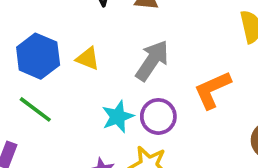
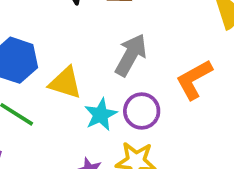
yellow triangle: (88, 59) -> (65, 83), moved, size x1.4

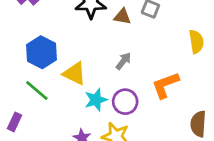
gray arrow: (131, 55) -> (123, 61), size x0.6

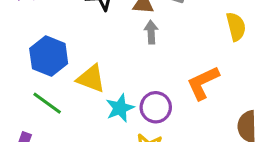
gray arrow: (123, 61) -> (151, 32), moved, turned -36

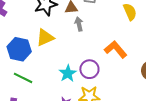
yellow triangle: (91, 78) -> (45, 38), moved, turned -36
orange L-shape: (203, 83) -> (116, 49), turned 85

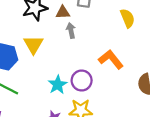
yellow triangle: (45, 38) -> (33, 45), turned -36

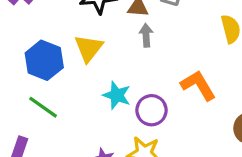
cyan star: (58, 85) -> (117, 95), moved, turned -30

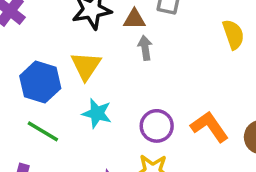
orange L-shape: (198, 85) -> (209, 127), moved
cyan star: (117, 95) -> (97, 113), moved

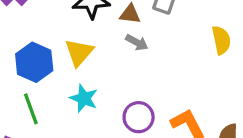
gray arrow: (145, 48) -> (137, 42), turned 120
green line: (43, 131) -> (31, 109), turned 32

